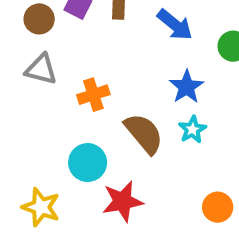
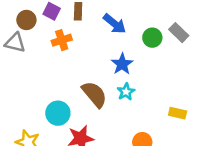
gray triangle: (41, 69) -> (15, 43), moved
orange cross: (93, 95) -> (62, 40), moved

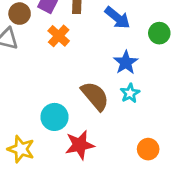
orange cross: (62, 40) -> (59, 36), turned -30

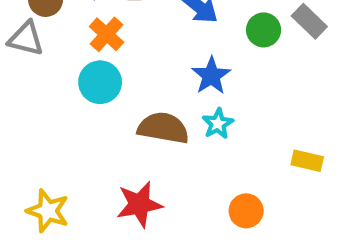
brown semicircle: (95, 96) -> (163, 128), turned -40
cyan circle: (55, 117) -> (100, 82), moved

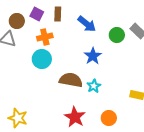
orange cross: (107, 34) -> (45, 37), turned 35
cyan star: (218, 124) -> (94, 86), moved
red star: (139, 204) -> (75, 117), moved, turned -30

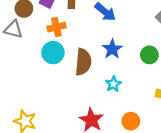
green circle: (117, 35) -> (149, 55), moved
brown semicircle: (71, 80) -> (83, 62), moved, turned 85

